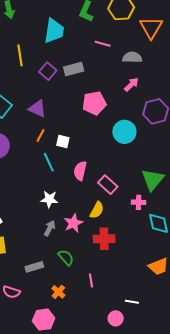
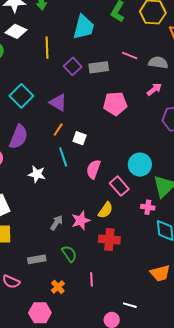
pink line: (103, 44) -> (130, 56), moved
cyan circle: (124, 132) -> (140, 165), moved
white star: (49, 199) -> (37, 174), moved

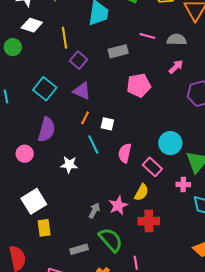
purple square: (73, 66) -> (78, 60), moved
green semicircle: (69, 254) -> (111, 240), size x1.5

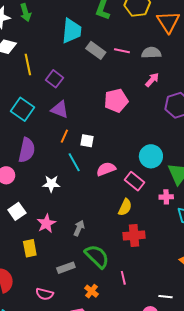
yellow line: (64, 38) -> (28, 64), moved
gray rectangle: (118, 51) -> (96, 50), moved, turned 54
pink semicircle: (125, 153) -> (106, 169), turned 60
white square: (34, 201) -> (17, 211), moved, size x0.7
pink star: (118, 205) -> (46, 223), moved

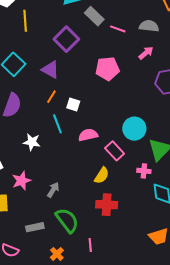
pink line: (122, 51) -> (118, 29), moved
purple square: (54, 79) -> (66, 39), moved, size x1.4

